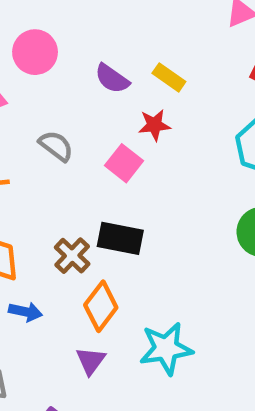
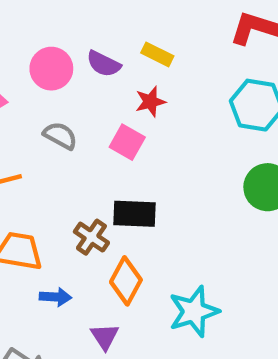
pink circle: (35, 52) -> (51, 69), moved
purple triangle: (91, 361) -> (105, 337), moved

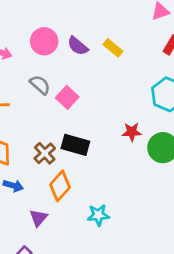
red star: (150, 102) -> (132, 132), moved
pink square: (127, 142) -> (67, 97), moved
cyan star: (194, 311) -> (98, 215), size x0.7

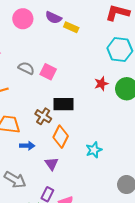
pink circle: (44, 41) -> (23, 19), moved
purple semicircle: (78, 46) -> (53, 18), moved

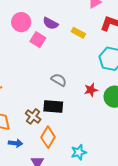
yellow rectangle: (71, 27) -> (78, 33), moved
gray semicircle: (26, 68) -> (59, 80), moved
pink square: (48, 72) -> (38, 40), moved

